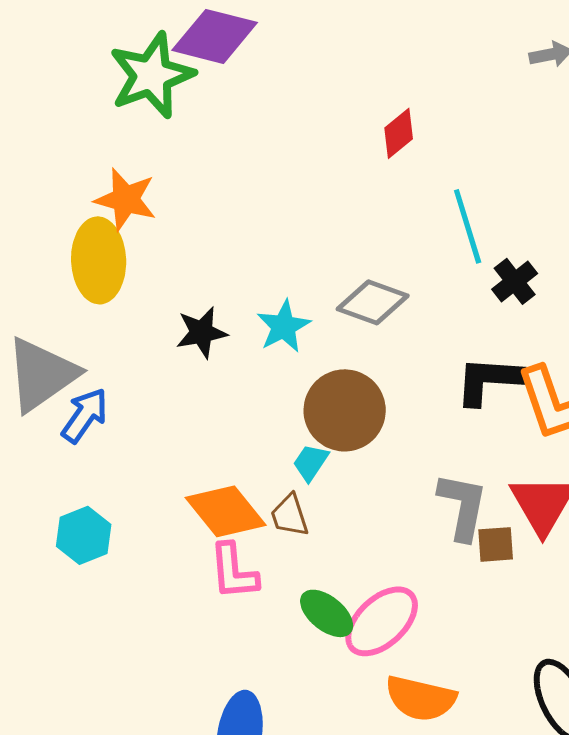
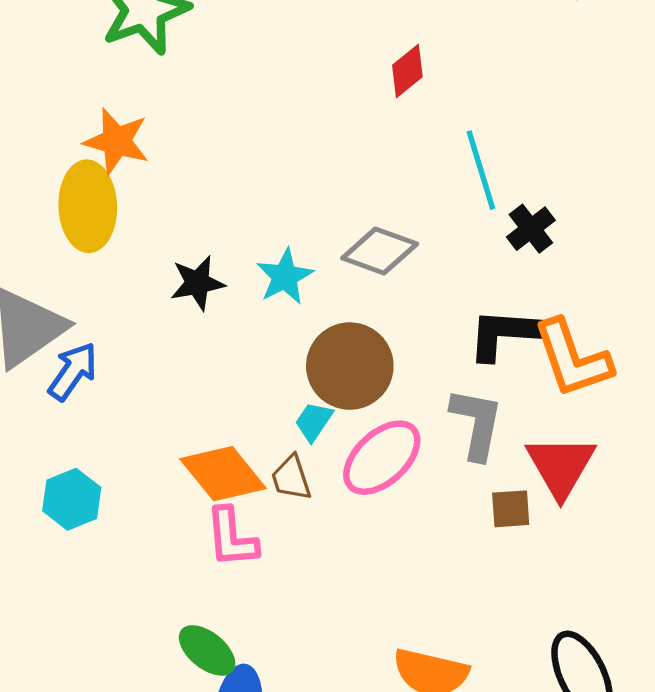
gray L-shape: (463, 506) -> (477, 424), moved
green ellipse: (327, 613) -> (207, 650), moved
pink ellipse: (382, 621) -> (382, 458), moved

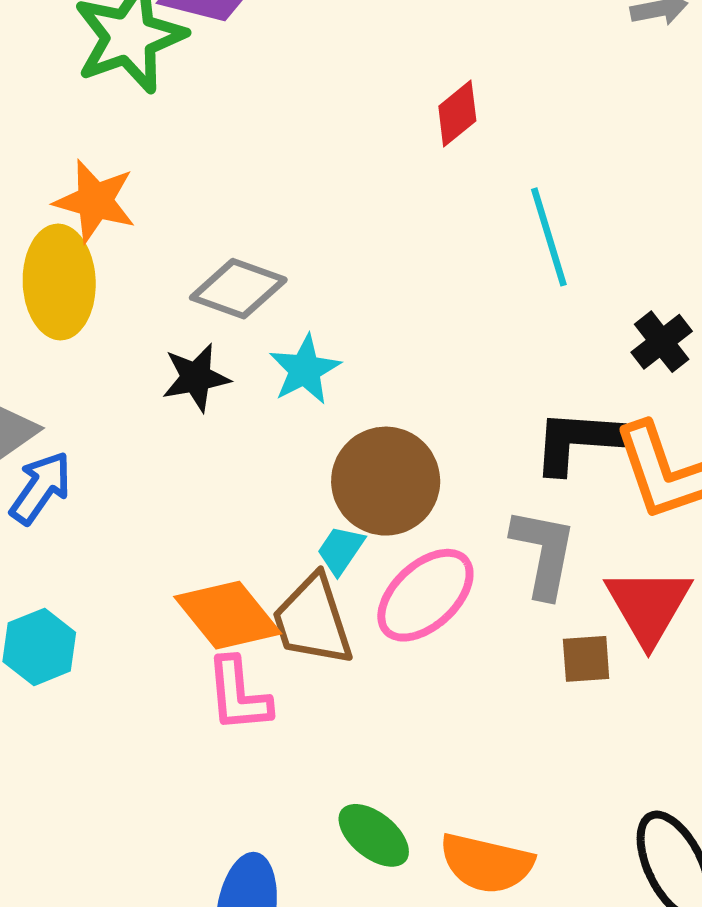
black cross: (531, 229) -> (662, 342), moved
gray diamond: (380, 251) -> (238, 289), moved
brown trapezoid: (291, 478) -> (313, 620), size x1.6
green ellipse: (207, 650) -> (374, 835), moved

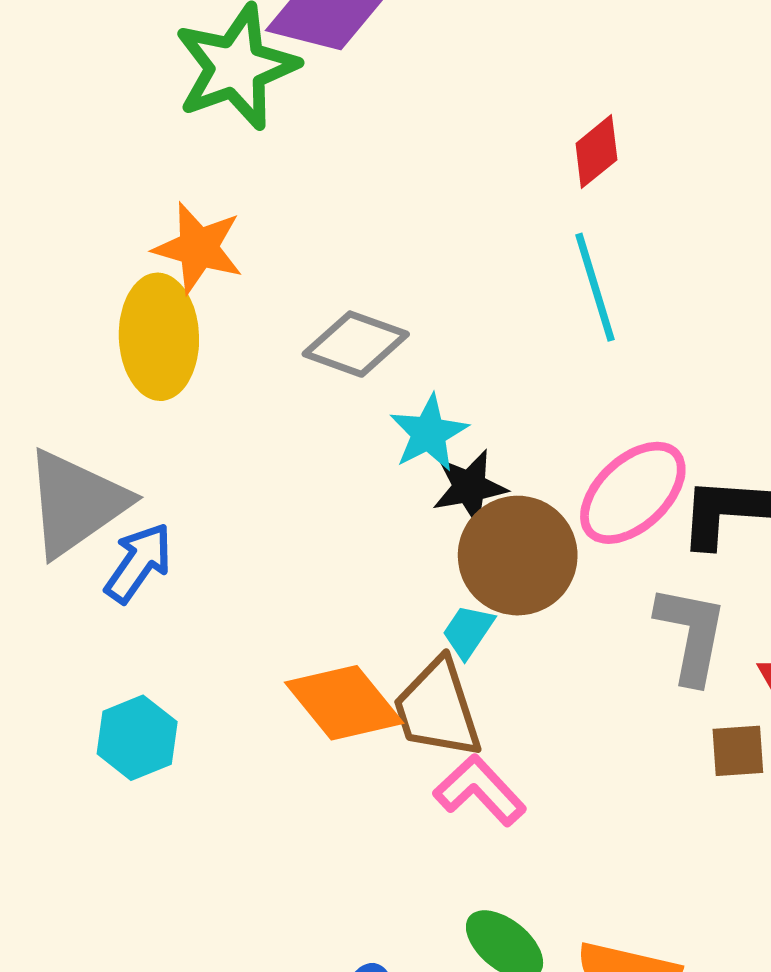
cyan line: (549, 237) -> (595, 287), moved
black star: (196, 378) -> (470, 487), moved
pink ellipse: (425, 595) -> (633, 493), moved
pink L-shape: (238, 695) -> (480, 790), moved, turned 142

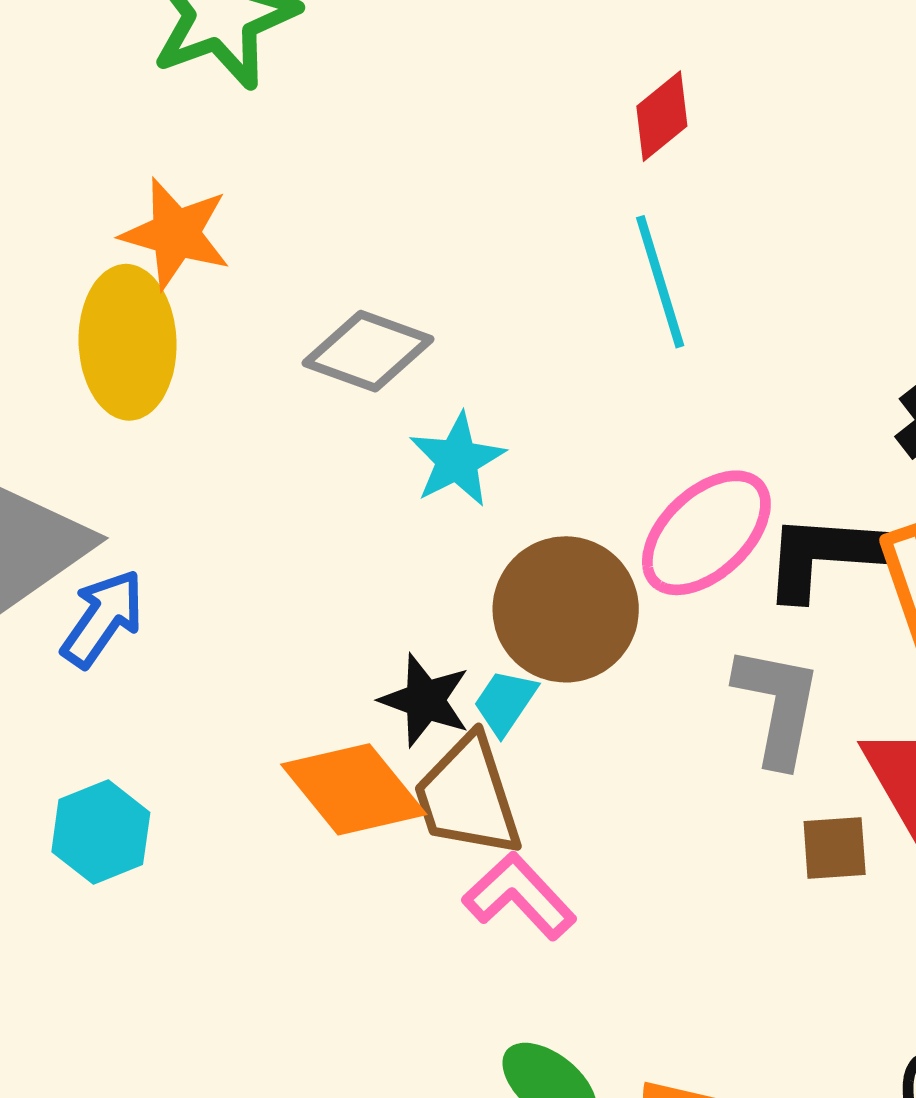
black star: (470, 487) -> (425, 700), moved, turned 30

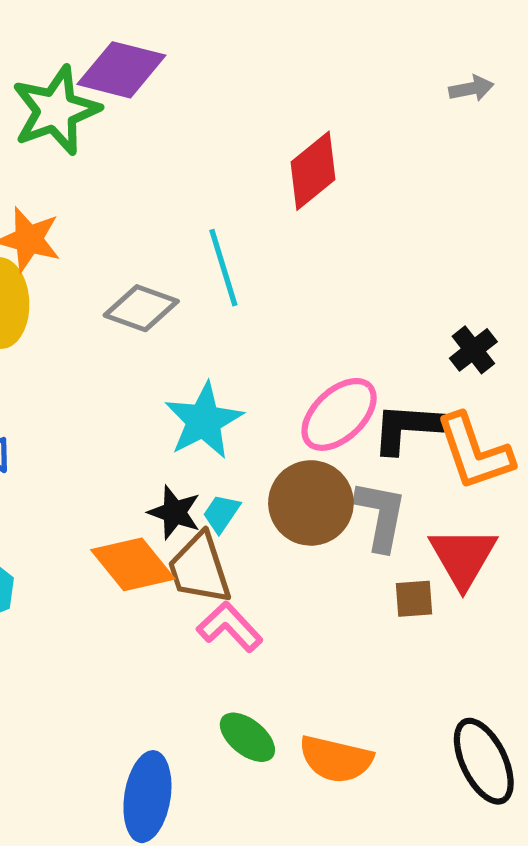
red diamond: (662, 116) -> (313, 171), size x1.5
cyan line: (660, 282) -> (223, 268), moved
cyan star: (457, 460) -> (204, 421), moved, size x1.4
brown circle: (566, 609) -> (311, 503), moved

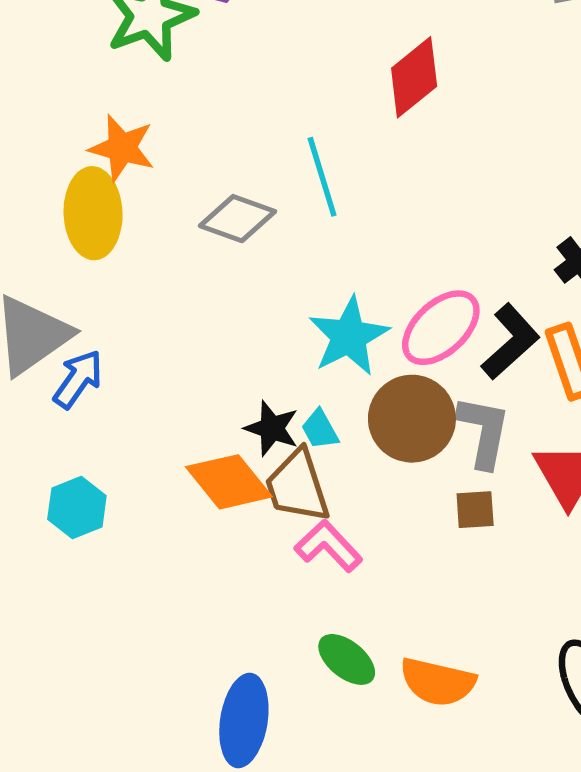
cyan star: (204, 421) -> (349, 336), moved
black L-shape: (407, 428) -> (510, 342), turned 134
cyan trapezoid: (221, 513) -> (320, 429), turned -63
brown square: (414, 599) -> (475, 510), moved

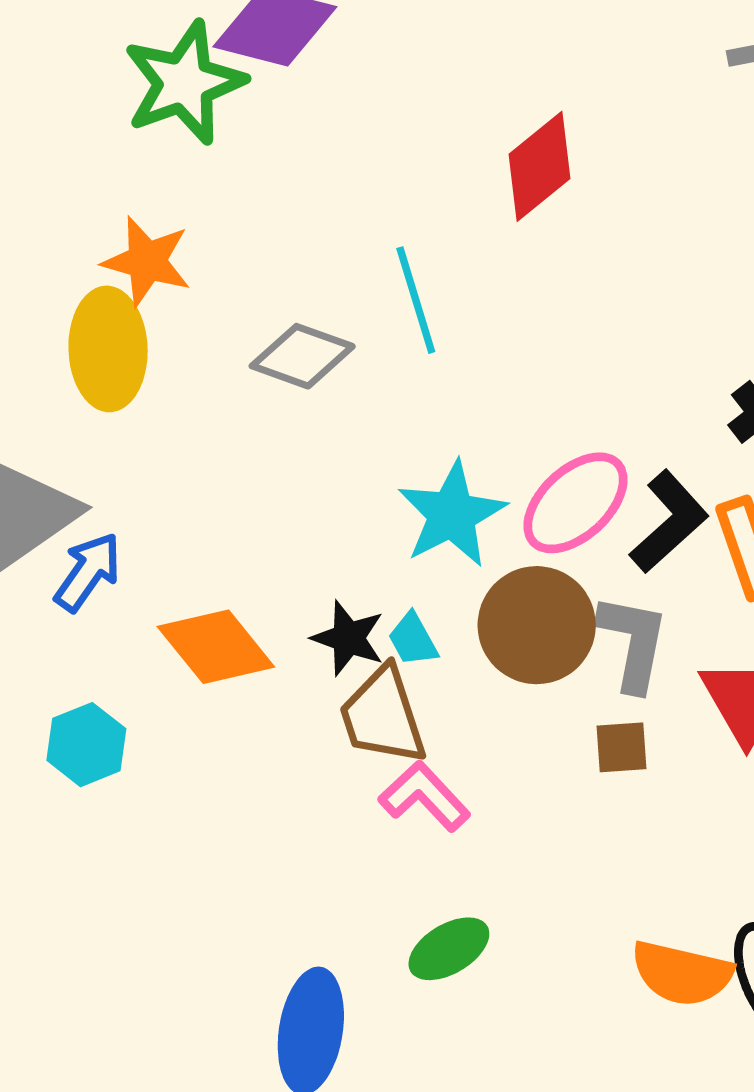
orange diamond: (229, 482) -> (216, 647), moved
green ellipse: (347, 659) -> (449, 949), turned -70
orange semicircle: (438, 682) -> (682, 973), moved

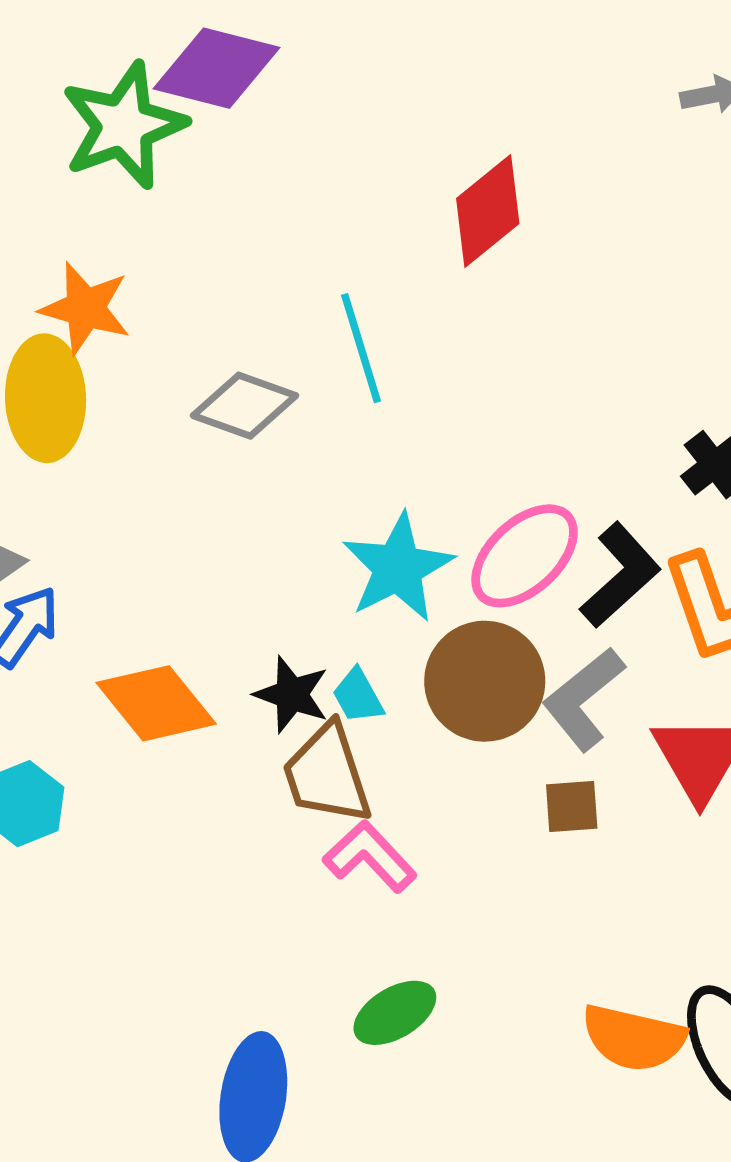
gray L-shape: (633, 642) -> (584, 699), turned -140

